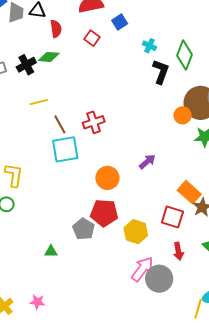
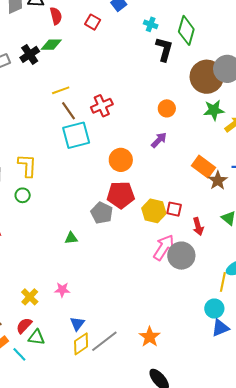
yellow line: (39, 102) -> (61, 90), moved
orange circle: (183, 115) -> (167, 108), moved
red square: (172, 217) -> (174, 209), moved, size x0.7

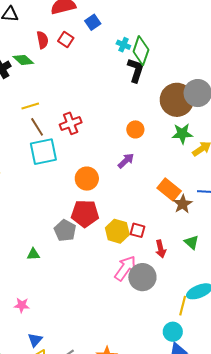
red semicircle: (56, 16) -> (43, 40), moved
green diamond: (186, 30) -> (141, 51), moved
green diamond: (51, 45) -> (23, 60), turned 40

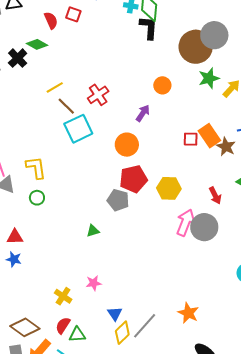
purple arrow: (126, 161) -> (143, 113), moved
orange rectangle: (169, 189) -> (209, 136), turned 30
red square: (137, 230) -> (191, 139), moved

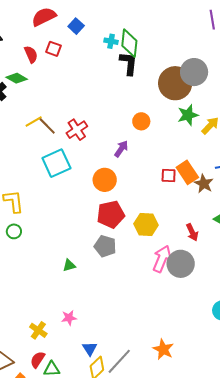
brown line: (66, 106) -> (47, 126), moved
gray pentagon: (118, 200) -> (105, 246), moved

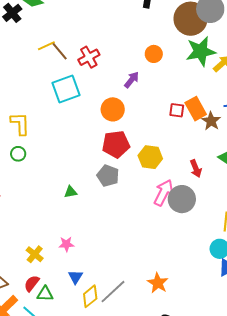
green star: (188, 115) -> (201, 51), size x1.4
blue triangle: (90, 349) -> (75, 277), moved

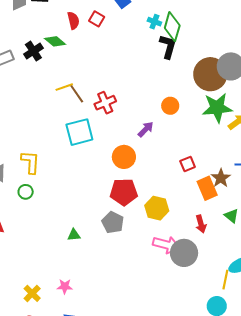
orange rectangle: (196, 109) -> (207, 188), moved
red square: (177, 110) -> (188, 164), turned -35
pink arrow: (164, 193) -> (166, 245), turned 72

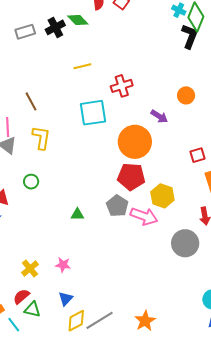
brown line: (77, 94) -> (31, 101), moved
purple arrow: (146, 129) -> (159, 116), turned 72
orange circle: (124, 157) -> (135, 142), size x1.4
green circle: (26, 192) -> (31, 182), moved
pink arrow: (166, 245) -> (144, 216), moved

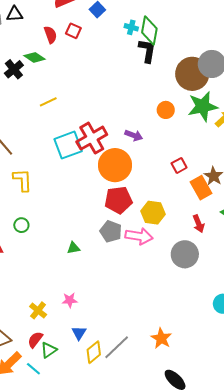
red cross: (122, 86) -> (92, 138), moved, size x1.4
orange circle: (186, 95) -> (166, 110), moved
green triangle: (32, 309) -> (49, 350), turned -36

